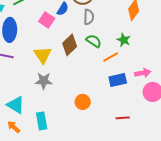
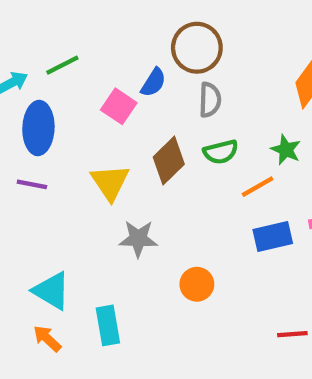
green semicircle: (94, 41) -> (221, 152), turned 133
gray star: (44, 81) -> (138, 239), moved
red line: (123, 118) -> (292, 334), moved

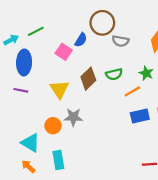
gray semicircle: (210, 100) -> (121, 41), moved, turned 98
orange circle: (197, 284) -> (53, 126), moved

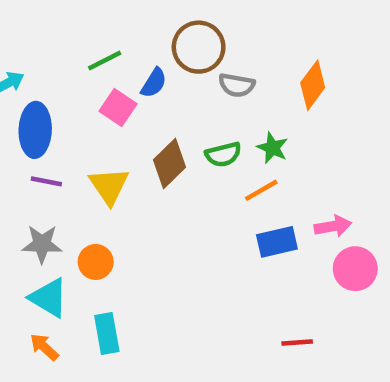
green line: (36, 31) -> (105, 61), moved
green star: (146, 73) -> (272, 148), moved
purple line: (21, 90) -> (46, 181), moved
gray star: (73, 117) -> (42, 244), moved

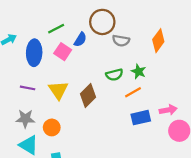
blue ellipse: (35, 130) -> (34, 53), moved
brown diamond: (169, 163) -> (88, 96), moved

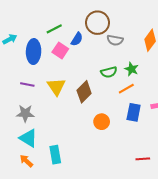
blue rectangle: (141, 118) -> (134, 112), turned -66
orange circle: (52, 127) -> (102, 122), moved

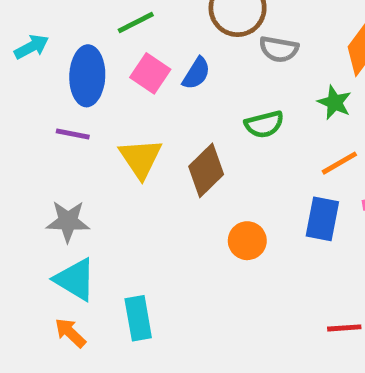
blue semicircle: (77, 39) -> (196, 73), moved
green star: (132, 69) -> (335, 102), moved
purple line: (27, 85) -> (73, 134), moved
orange line: (126, 89) -> (339, 163), moved

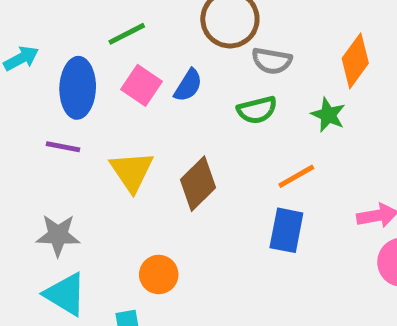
green semicircle: (264, 124) -> (257, 110), moved
orange line: (339, 163) -> (296, 176), moved
blue rectangle: (322, 219) -> (286, 230), moved
orange circle: (247, 241) -> (159, 275), moved

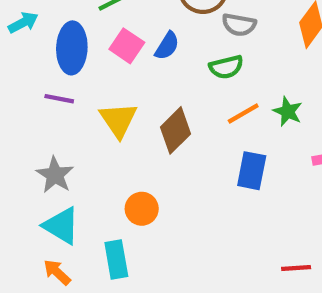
green star: (328, 115) -> (288, 111), moved
orange line: (296, 176) -> (243, 114), moved
gray star: (58, 235) -> (55, 175), turned 30

